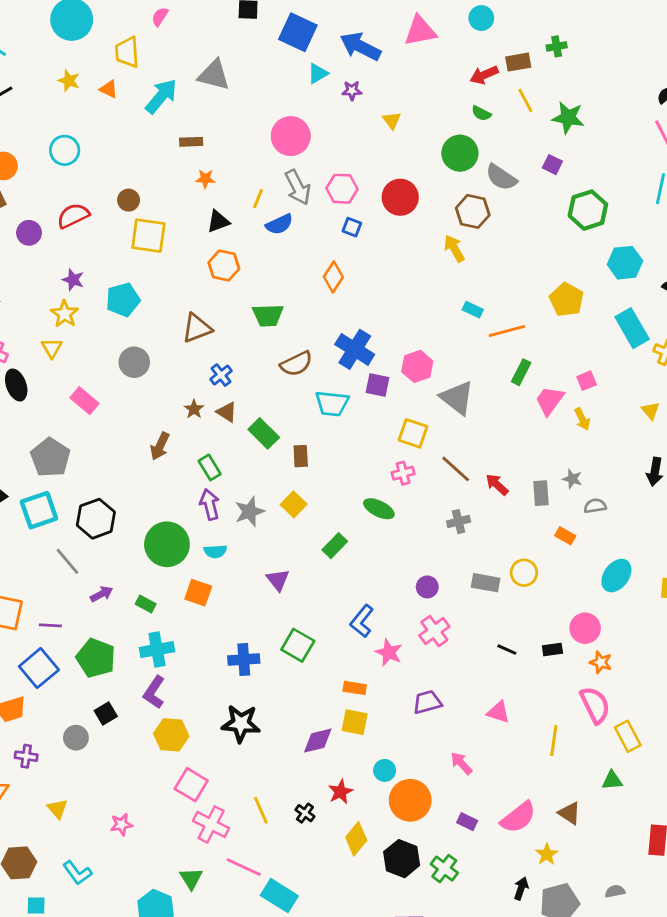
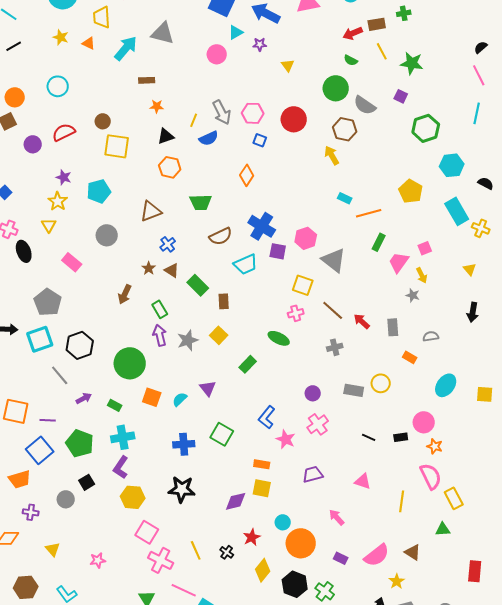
pink circle: (291, 136) -> (217, 54), moved, size x0.7
cyan trapezoid: (332, 403) -> (246, 264), turned -30
gray star: (572, 479) -> (413, 295), moved
cyan semicircle: (215, 551) -> (180, 399), moved, turned 140

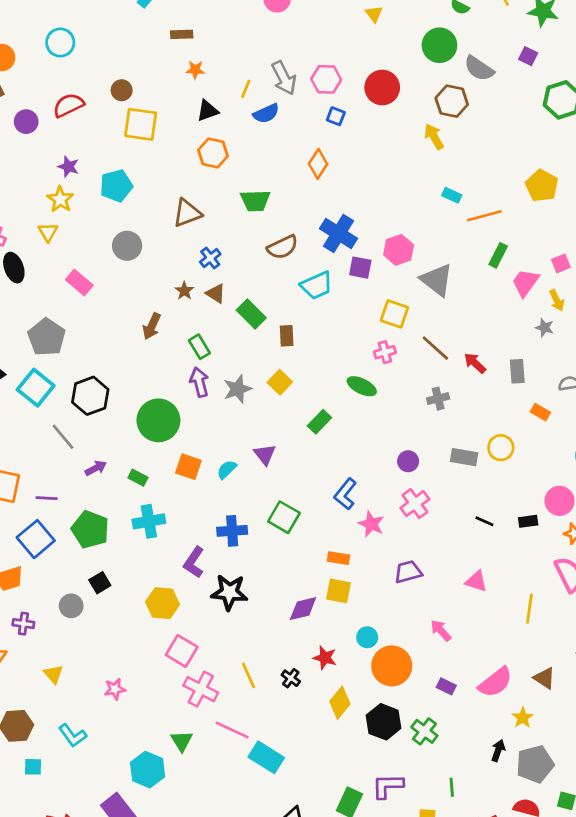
cyan square: (40, 339) -> (36, 388), turned -32
purple L-shape: (121, 467) -> (194, 562), moved
red star: (252, 537) -> (325, 658), turned -30

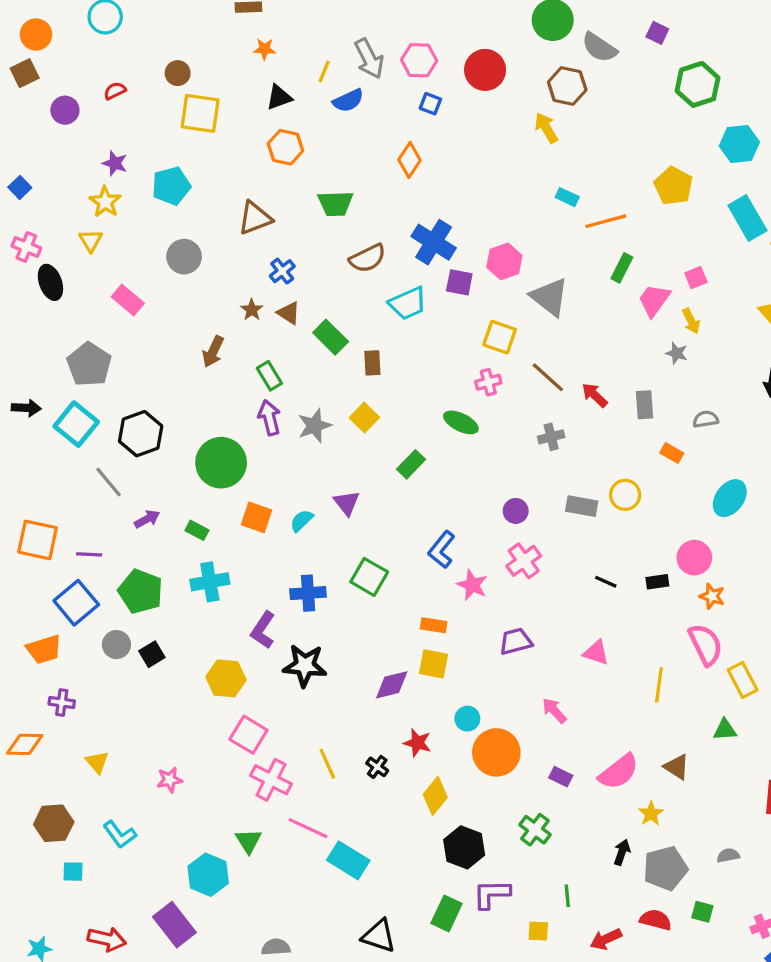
red semicircle: (68, 105) -> (115, 91), size x0.6
gray circle: (71, 606) -> (116, 645), moved
black hexagon: (384, 722) -> (464, 847), moved

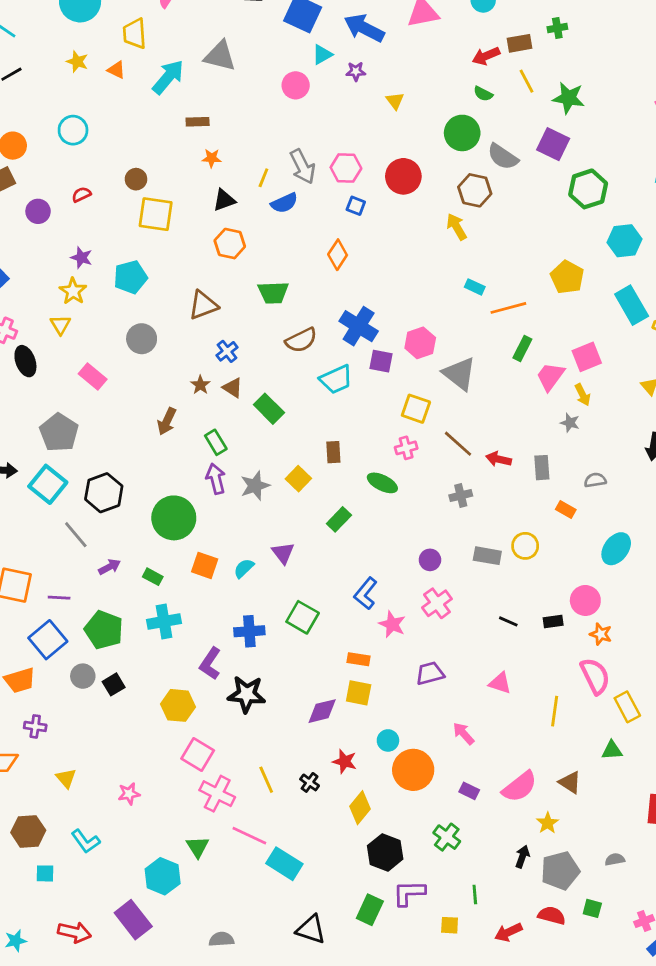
purple square: (657, 33) -> (553, 144), size x1.6
pink square: (696, 278) -> (587, 357), size x1.5
brown rectangle: (372, 363) -> (333, 452), moved
red arrow: (595, 395) -> (499, 459), turned -30

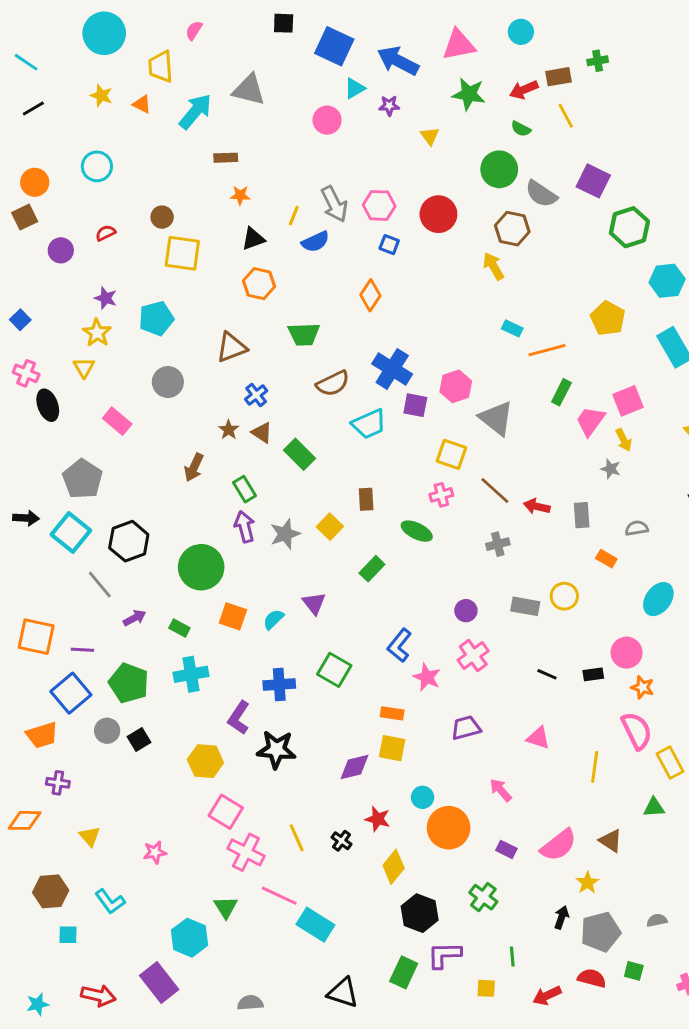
green star: (569, 98) -> (469, 94), moved

